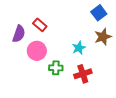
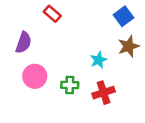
red rectangle: (40, 25) -> (52, 14), moved
pink circle: (37, 51) -> (35, 76), moved

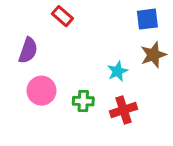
blue square: (124, 16) -> (147, 19), turned 30

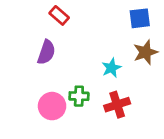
purple semicircle: (28, 50) -> (46, 52), moved
pink circle: (41, 91) -> (52, 106), moved

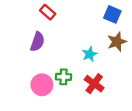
blue square: (140, 18) -> (112, 14), turned 30
red cross: (117, 105) -> (94, 84), turned -36

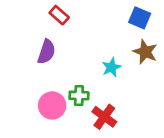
brown star: (117, 42) -> (145, 52), turned -30
red cross: (94, 84) -> (104, 117), moved

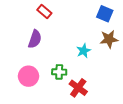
brown star: (145, 52) -> (109, 39), turned -30
pink circle: (52, 105) -> (28, 76), moved

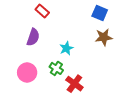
cyan star: (84, 51) -> (66, 48), moved
green cross: (59, 72) -> (56, 68), turned 32

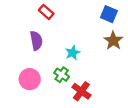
purple semicircle: (33, 37) -> (36, 41), turned -30
brown star: (104, 37) -> (113, 41), turned -30

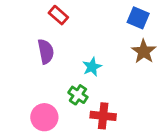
pink circle: (30, 79) -> (44, 117), moved
red cross: (81, 91) -> (103, 116), turned -30

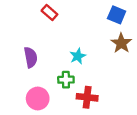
purple semicircle: (46, 51) -> (31, 57), moved
green cross: (78, 95) -> (66, 80), turned -35

